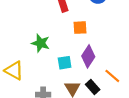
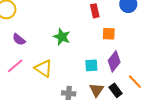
green star: (41, 43) -> (62, 37), moved

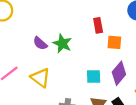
red rectangle: (95, 11) -> (98, 25), moved
purple semicircle: (19, 39) -> (40, 43), moved

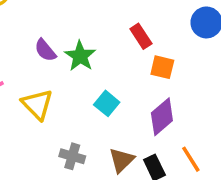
red rectangle: (98, 25) -> (141, 36), turned -32
cyan square: (94, 77) -> (107, 103), moved, turned 32

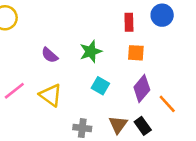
red rectangle: (141, 36) -> (129, 22), moved, turned 42
green star: (80, 56) -> (91, 52), moved, turned 30
orange line: (191, 159) -> (167, 104), moved

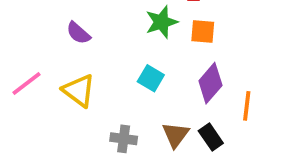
green star: (91, 52) -> (161, 22), moved
orange line: (167, 104) -> (247, 106), turned 48

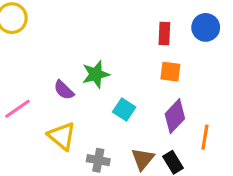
green star: (161, 22) -> (96, 74), moved
purple semicircle: (78, 33) -> (64, 90), moved
yellow triangle: (79, 91) -> (62, 136), moved

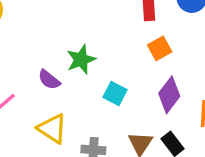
orange square: (170, 72) -> (160, 48), turned -30

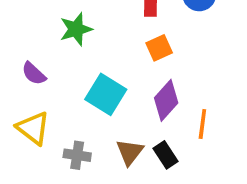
green star: (81, 60) -> (76, 29), moved
cyan square: (115, 93) -> (106, 94), size x1.5

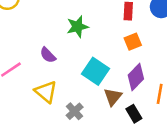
brown triangle: (130, 152) -> (113, 97), moved
gray cross: (77, 155) -> (75, 111), turned 36

